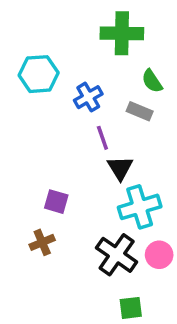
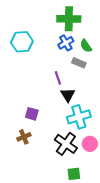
blue cross: (88, 97) -> (66, 43), moved

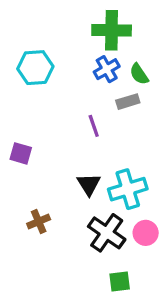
gray rectangle: (79, 63) -> (128, 102), turned -40
black triangle: (68, 95) -> (89, 184), moved
purple square: (32, 114) -> (21, 153), moved

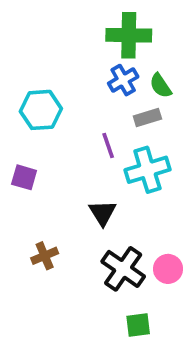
cyan hexagon: (35, 68) -> (41, 110), moved
cyan cross: (128, 189) -> (147, 170), moved

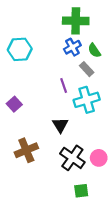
cyan hexagon: (41, 110) -> (20, 49), moved
gray rectangle: (147, 117) -> (87, 69), turned 64
purple square: (24, 177) -> (14, 104), turned 32
brown cross: (45, 256) -> (26, 150), size x1.5

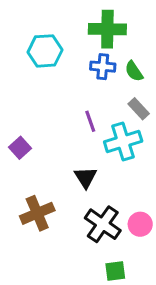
blue cross: (72, 47) -> (103, 67), turned 35
cyan hexagon: (20, 49) -> (45, 51), moved
gray rectangle: (87, 69) -> (139, 109), moved

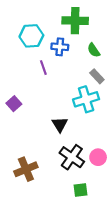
blue cross: (103, 67) -> (60, 47), moved
purple line: (90, 121) -> (43, 68), moved
brown cross: (37, 213) -> (26, 169), moved

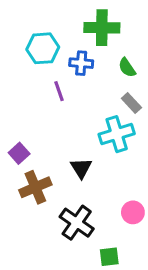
purple square: (14, 104) -> (19, 153), moved
black cross: (72, 157) -> (77, 223), moved
brown cross: (26, 169) -> (35, 187), moved

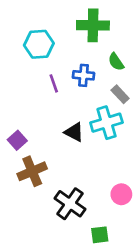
blue cross: (81, 63) -> (84, 75), moved
black triangle: (81, 168) -> (74, 132), moved, turned -30

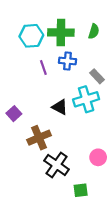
green cross: (93, 25) -> (61, 33), moved
green semicircle: (116, 62) -> (94, 31), moved, turned -128
brown cross: (32, 171) -> (39, 138), moved

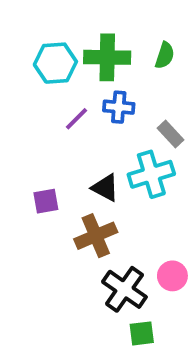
purple line: (43, 68) -> (77, 119), turned 64
purple square: (14, 114) -> (46, 201), moved, turned 32
brown cross: (39, 138) -> (96, 236), moved
black cross: (57, 165) -> (124, 289), moved

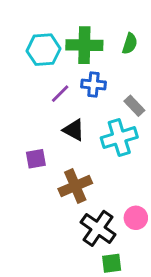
black triangle: (105, 188) -> (74, 130), moved

